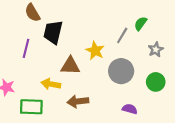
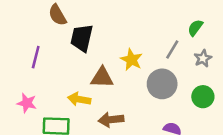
green semicircle: (141, 24) -> (195, 28), moved
gray line: (122, 35) -> (172, 49), moved
purple line: (26, 48) -> (36, 57), moved

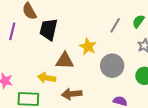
gray line: (172, 49) -> (115, 25), moved
purple line: (36, 57) -> (12, 31), moved

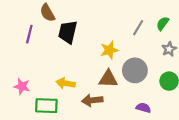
yellow star: (88, 47) -> (109, 50), turned 30
brown triangle: (65, 61) -> (108, 79), moved

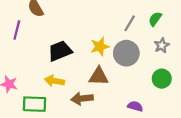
black trapezoid: (68, 32) -> (60, 51), moved, turned 55
gray circle: (135, 70) -> (126, 53), moved

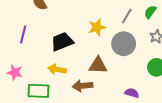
purple line: (17, 30) -> (23, 35), moved
yellow star: (100, 47) -> (97, 27), moved

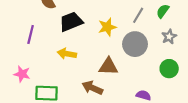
black trapezoid: (62, 42) -> (71, 22), moved
yellow arrow: (57, 69) -> (67, 54), moved
brown arrow: (83, 86) -> (92, 88), turned 30

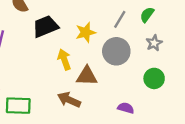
yellow arrow: (67, 54) -> (64, 60), moved, turned 60

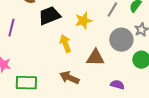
gray circle: (116, 51) -> (121, 40), moved
brown triangle: (87, 76) -> (95, 58), moved

